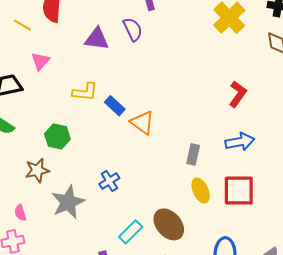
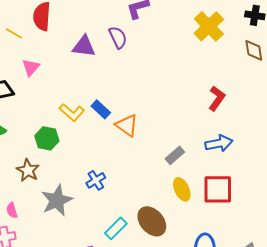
yellow L-shape: (85, 92) -> (72, 112), moved, turned 35
gray rectangle: (193, 154) -> (175, 155), turned 36
brown star: (37, 170) -> (28, 170), turned -30

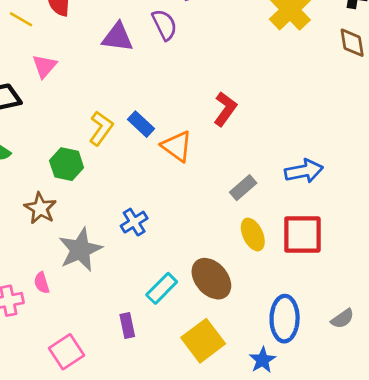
red L-shape: (217, 98) -> (225, 109), moved
yellow L-shape: (72, 112) -> (101, 128), turned -95
pink semicircle: (12, 210) -> (42, 283), moved

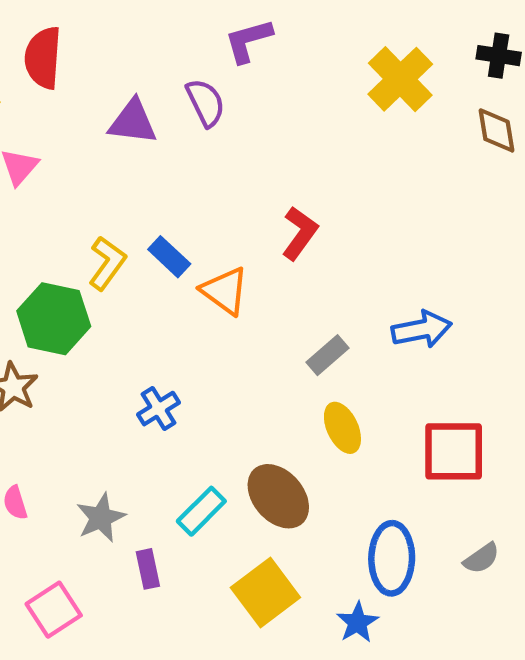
green hexagon: (67, 164) -> (54, 319), size x1.4
red square: (302, 234) -> (454, 451), moved
gray star: (80, 250) -> (101, 518), moved, size x0.7

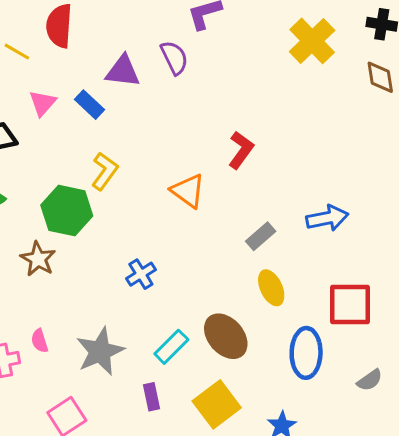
blue rectangle: (169, 257) -> (90, 105), moved
gray star: (101, 518) -> (100, 351), size x1.4
blue ellipse: (392, 558) -> (306, 353), moved
purple rectangle: (148, 569) -> (152, 397), moved

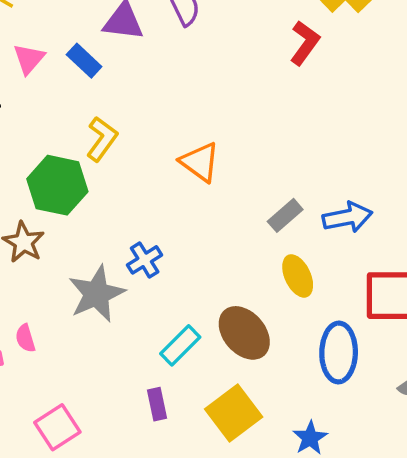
red L-shape: (241, 150) -> (305, 43), moved
blue arrow: (327, 218) -> (347, 217), moved
gray star: (100, 351) -> (97, 294), moved

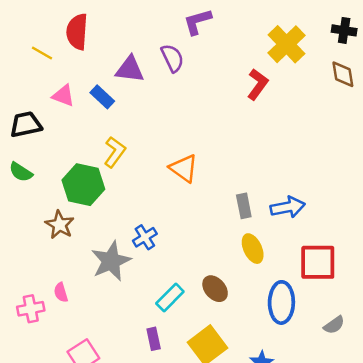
pink triangle: (29, 59) -> (63, 96), turned -50
gray rectangle: (285, 215) -> (244, 206), turned -60
brown ellipse: (244, 333) -> (215, 289), size x0.7

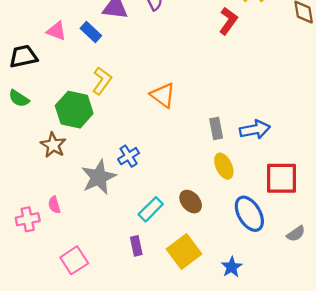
blue ellipse: (281, 302) -> (249, 214), turned -32

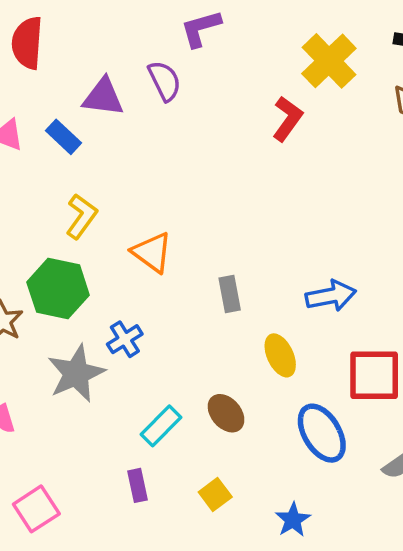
orange triangle: (163, 95) -> (152, 252), moved
green hexagon: (74, 110) -> (58, 289), moved
gray rectangle: (216, 128) -> (230, 294), moved
yellow square: (184, 251) -> (215, 495), size x0.6

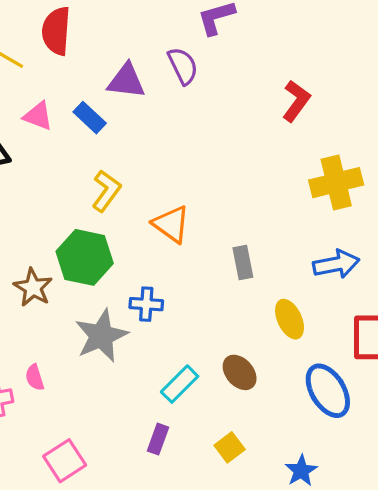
yellow cross: (329, 61) -> (336, 183), moved, turned 30
blue cross: (125, 339) -> (146, 304), turned 36
purple rectangle: (137, 485) -> (158, 439), turned 32

